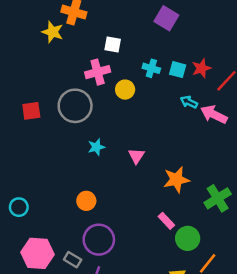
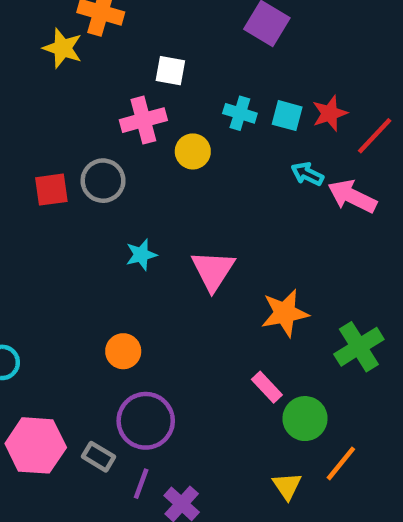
gray circle: (75, 106) -> (103, 181), size x0.7
red square: (31, 111) -> (51, 190), moved
pink triangle: (136, 156) -> (213, 270), size x1.5

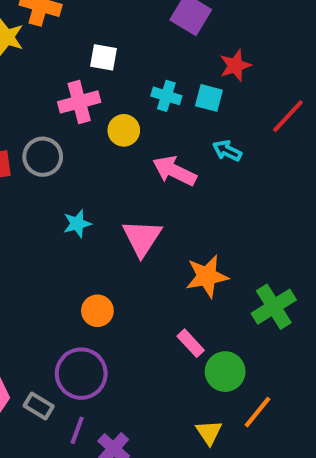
red star: (330, 113) -> (235, 65), moved
pink arrow: (352, 196) -> (174, 171), moved
orange circle: (123, 351) -> (97, 311), moved

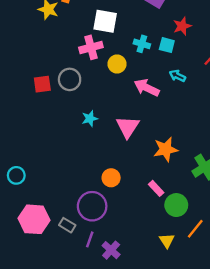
white square: (103, 57) -> (105, 21), size x1.5
orange circle: (97, 311) -> (111, 178), moved

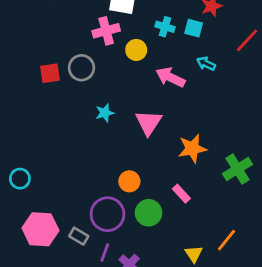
green circle: (176, 205) -> (149, 213), moved

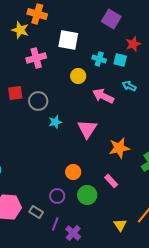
pink cross: (106, 31) -> (36, 58), moved
gray circle: (81, 68) -> (38, 101), moved
purple circle: (107, 214) -> (57, 196), size x0.6

